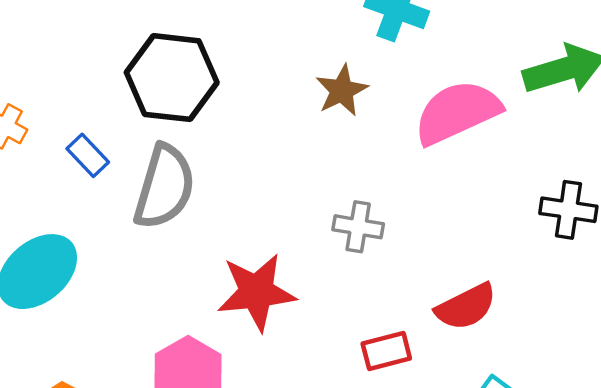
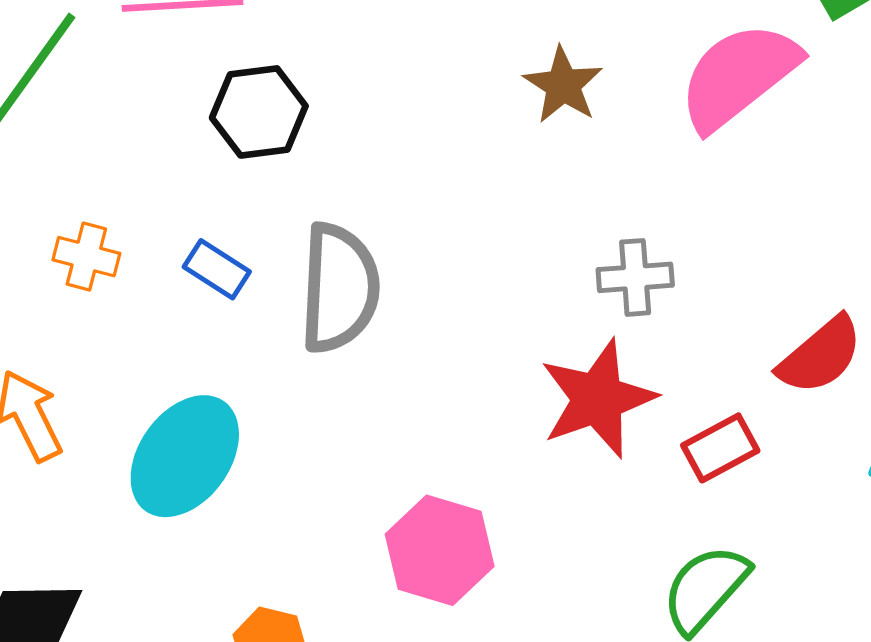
black hexagon: (172, 78) -> (259, 112), moved, size x0.7
red star: (256, 292) -> (598, 399), moved

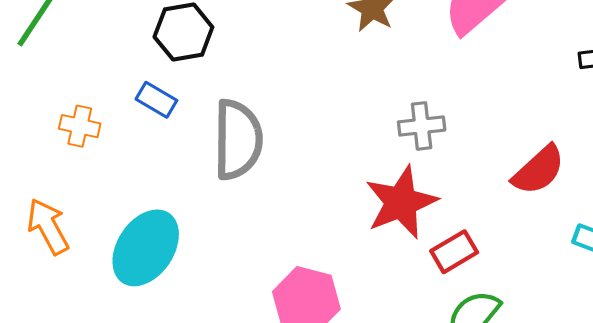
blue rectangle: (217, 269) -> (156, 100), moved
red rectangle: (720, 448) -> (454, 252), moved

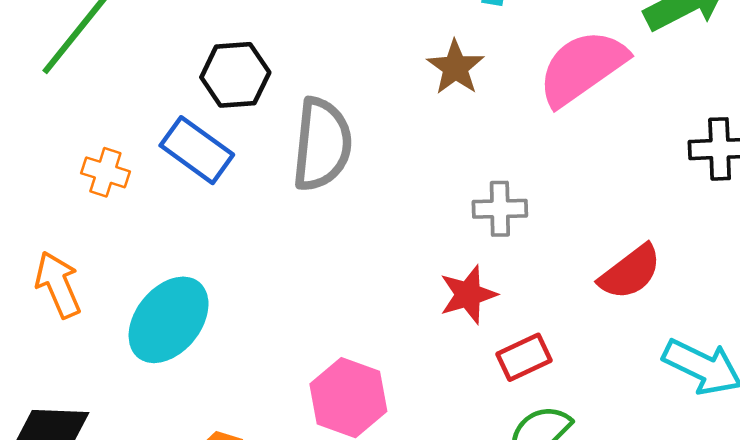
blue rectangle: (156, 100) -> (197, 150), size x1.5
gray semicircle: (238, 140) -> (322, 144), moved
red star: (401, 202) -> (468, 295), size x0.7

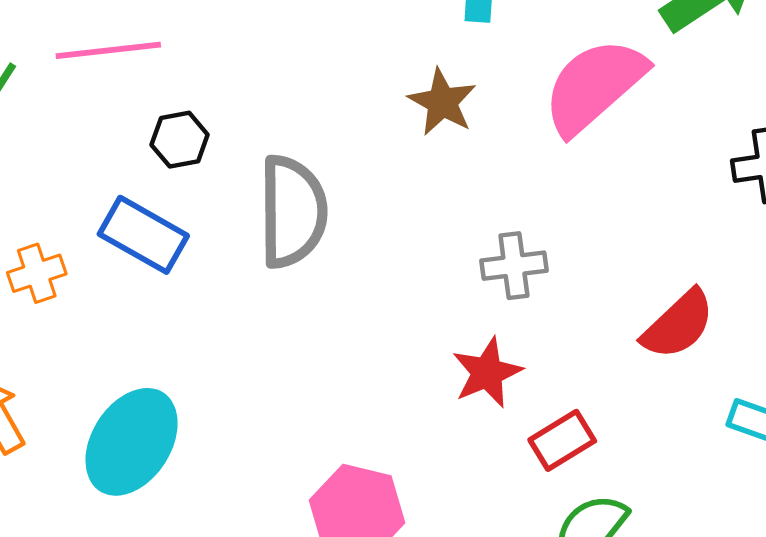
black hexagon: (235, 75) -> (180, 140), size x0.7
orange cross: (105, 172) -> (37, 273), turned -30

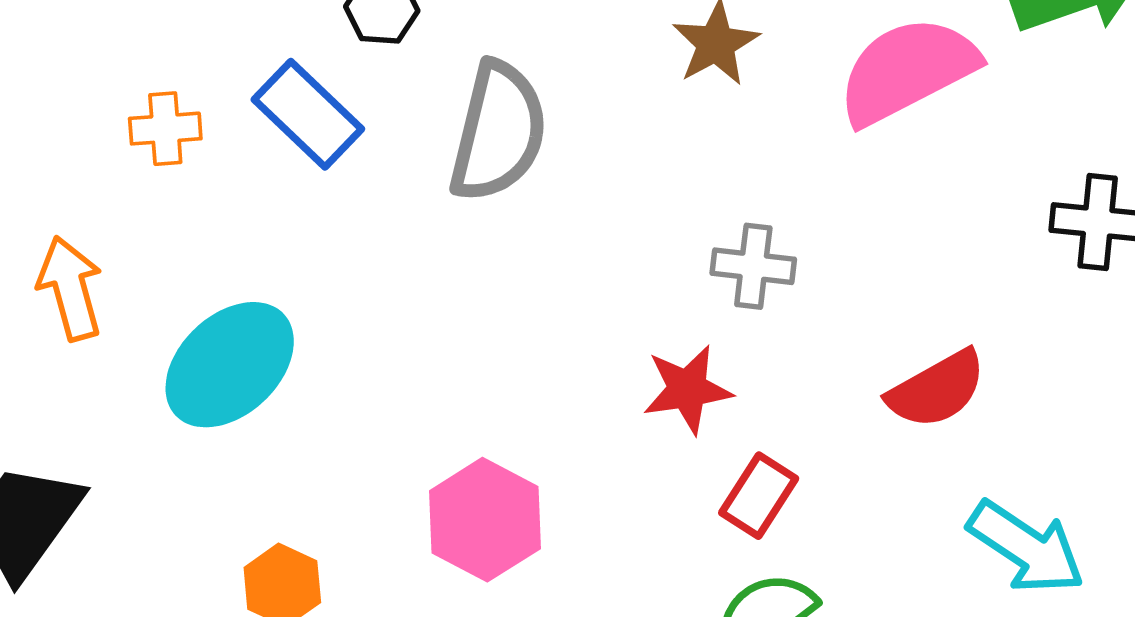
red rectangle: (562, 440) -> (759, 496), turned -40

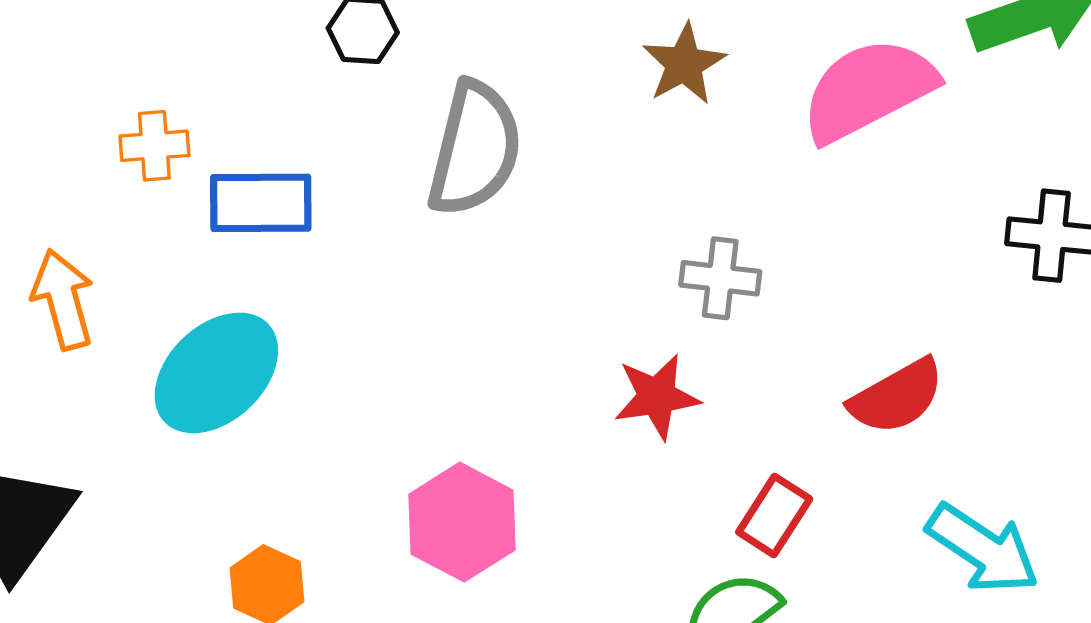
blue rectangle: (308, 114) -> (261, 203), moved, turned -44
red rectangle: (759, 496) -> (774, 516), moved

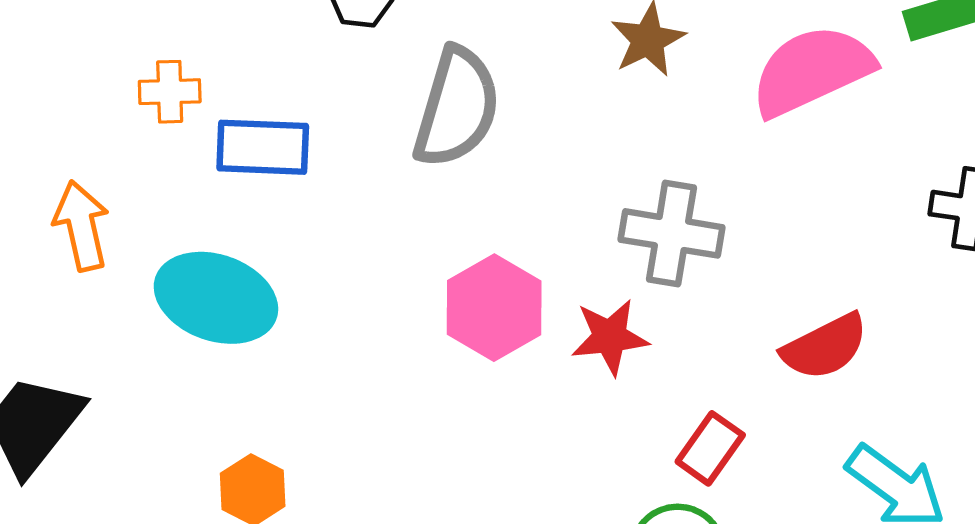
gray cross: (720, 278) -> (672, 233), size x1.4
cyan ellipse: (216, 373) -> (216, 298), turned 60
pink hexagon: (462, 522) -> (494, 308), moved

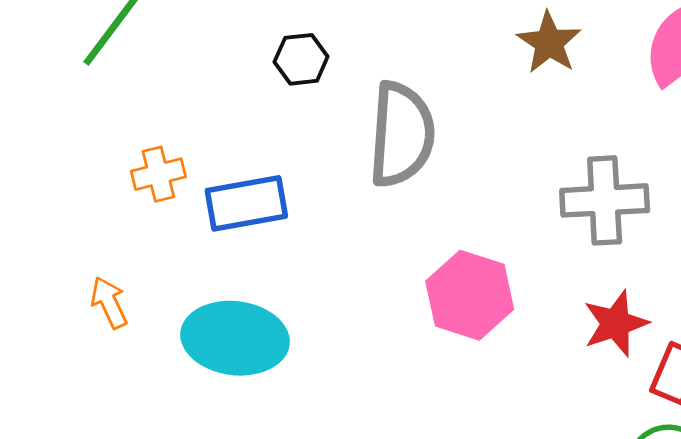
orange arrow: (81, 226) -> (109, 303), size x0.7
red star: (610, 337) -> (616, 324), moved

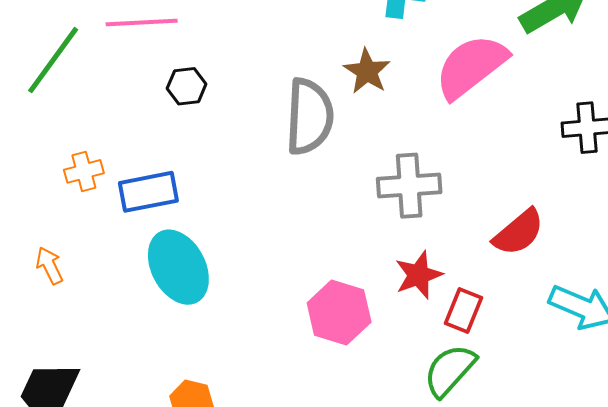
gray semicircle: (402, 134) -> (309, 117), moved
pink hexagon: (470, 295) -> (339, 313), moved
cyan ellipse: (235, 338) -> (178, 267), moved, turned 56

